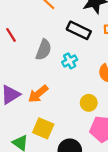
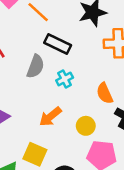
black rectangle: (79, 30) -> (58, 44), moved
orange arrow: (38, 94) -> (50, 117), moved

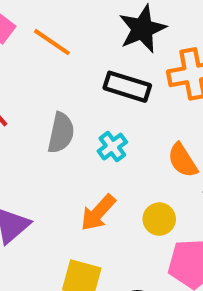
black rectangle: (58, 44) -> (127, 87), moved

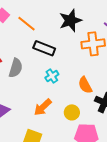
black rectangle: (127, 87) -> (44, 48), moved
gray semicircle: (61, 133) -> (16, 68), moved

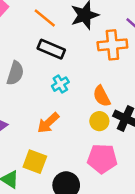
orange line: (27, 24) -> (45, 18), moved
yellow circle: (72, 112) -> (99, 121), moved

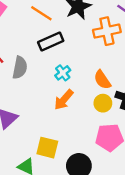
black rectangle: (51, 49) -> (51, 41), turned -40
orange arrow: (48, 123) -> (64, 100), moved

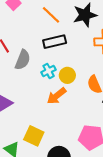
cyan cross: (63, 73) -> (49, 71), moved
yellow circle: (103, 103) -> (67, 75), moved

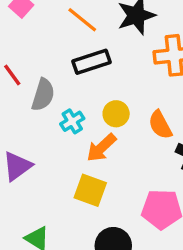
cyan cross: (49, 71) -> (72, 121), moved
yellow square: (34, 136) -> (90, 190), moved

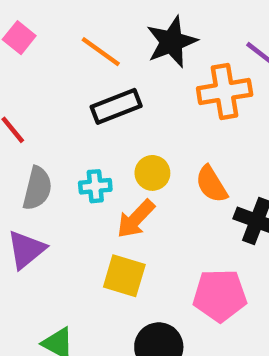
gray semicircle: (43, 95) -> (37, 188), moved
cyan cross: (72, 121) -> (95, 186), turned 30

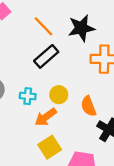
black rectangle: (116, 106) -> (46, 56), turned -30
yellow square: (124, 276) -> (50, 147), moved, turned 30

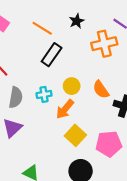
black star: (81, 28) -> (77, 21), size x0.6

